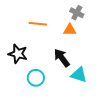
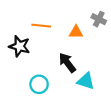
gray cross: (77, 13) -> (99, 19), moved
black star: (18, 54) -> (19, 46), moved

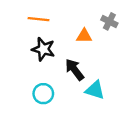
orange line: (41, 26) -> (38, 19), moved
black star: (19, 46) -> (43, 49), moved

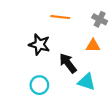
orange line: (38, 19) -> (60, 17), moved
orange triangle: (84, 36) -> (93, 46), moved

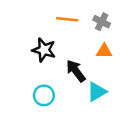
gray cross: (100, 19) -> (102, 22), moved
cyan triangle: (87, 82) -> (97, 92), turned -48

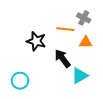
orange line: (67, 19) -> (66, 29), moved
cyan circle: (44, 95) -> (20, 81), moved

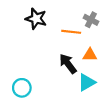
black star: (36, 41) -> (36, 19), moved
orange triangle: (86, 42) -> (90, 55), moved

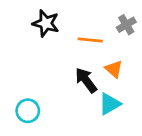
gray cross: (91, 20) -> (126, 25), moved, turned 32
orange triangle: (90, 55) -> (114, 69), turned 40

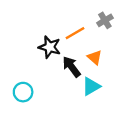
black star: (46, 23) -> (50, 47), moved
orange line: (90, 40) -> (75, 33), turned -36

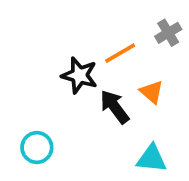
cyan triangle: (91, 86) -> (152, 159), moved, turned 36

